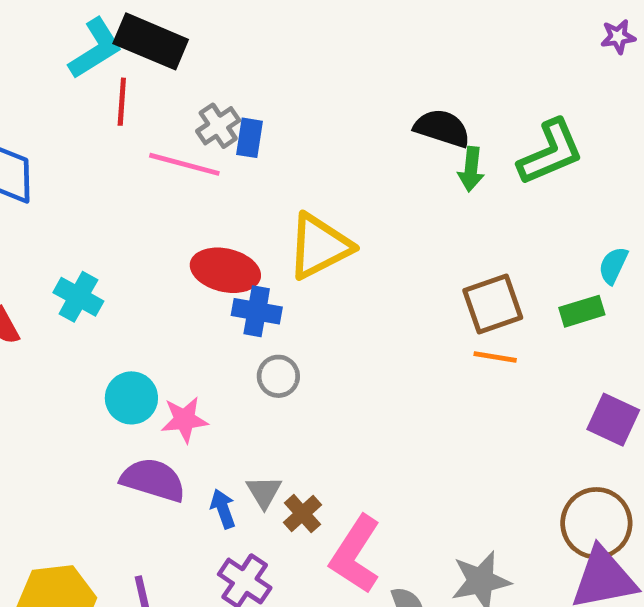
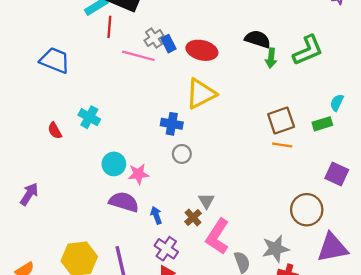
blue rectangle: (249, 138) -> (168, 44), turned -36
red ellipse: (225, 270) -> (202, 50), moved
gray triangle: (264, 492) -> (206, 201), moved
brown circle: (596, 523) -> (307, 210), moved

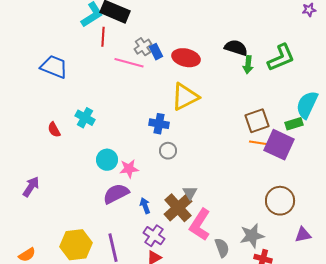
cyan semicircle: (337, 103) -> (307, 105), size x1.8
purple square: (337, 174) -> (279, 145), moved, size x1.4
purple semicircle: (124, 202) -> (116, 194), turned -44
brown cross: (193, 217) -> (178, 208), size x1.8
purple triangle: (332, 248) -> (303, 235), size x0.6

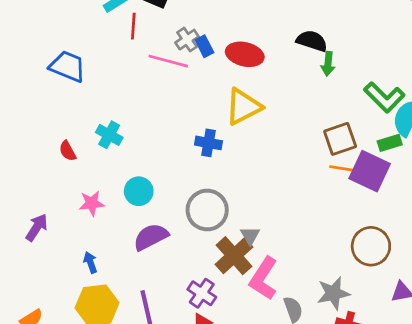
green L-shape: (281, 58) -> (384, 97), moved, turned 68
gray circle: (168, 151) -> (207, 210), moved, size x1.8
pink star: (129, 169) -> (92, 203), moved
blue arrow: (145, 206) -> (90, 262), moved

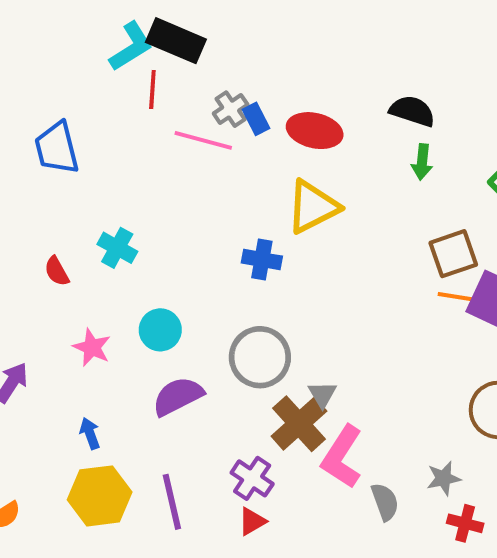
green arrow: (328, 64) -> (422, 162), moved
blue trapezoid: (68, 66) -> (57, 148), turned -126
pink star: (92, 203) -> (92, 347), turned 30
gray star: (333, 293) -> (444, 478), size x0.7

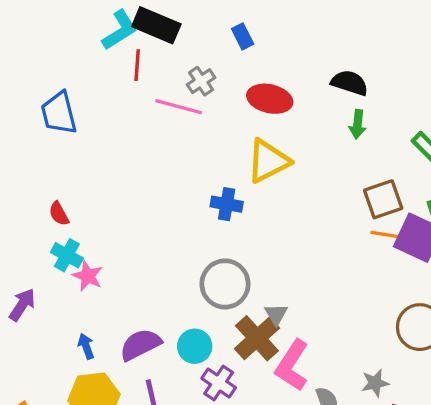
blue rectangle: (256, 119) -> (243, 36), moved
cyan cross: (117, 248) -> (67, 255), moved
cyan circle: (160, 330) -> (195, 346), moved
purple semicircle: (178, 396) -> (140, 345), moved

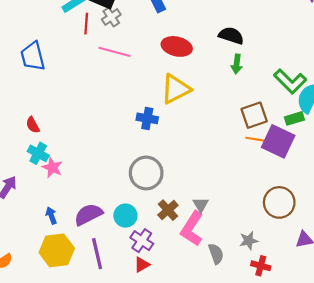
gray cross: (201, 81) -> (111, 17), moved
gray triangle: (276, 314) -> (201, 205), moved
brown cross: (257, 338) -> (168, 210), size x0.7

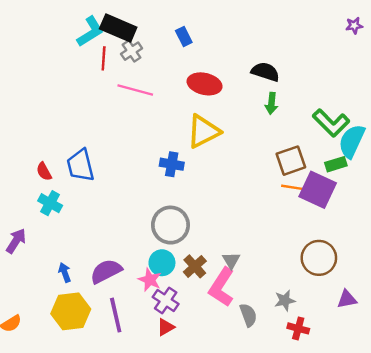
blue trapezoid: (33, 56) -> (80, 165), moved
pink star: (52, 168) -> (150, 280), moved
cyan circle: (125, 216) -> (162, 263), moved

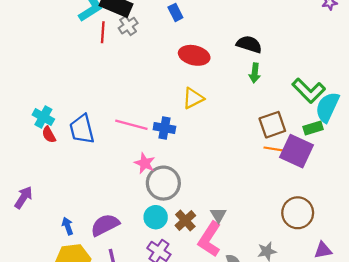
pink line: (135, 90) -> (131, 125), moved
yellow triangle: (203, 131) -> (193, 98), size x0.7
cyan cross: (50, 203) -> (43, 117), moved
pink star: (150, 280) -> (145, 163), moved

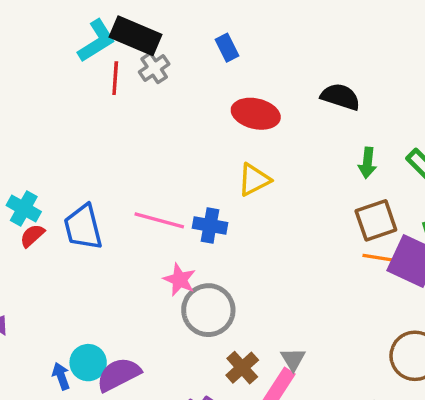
green arrow: (255, 73) -> (367, 163), moved
red semicircle: (49, 135) -> (32, 236), turned 77
cyan circle: (156, 217) -> (88, 363), moved

